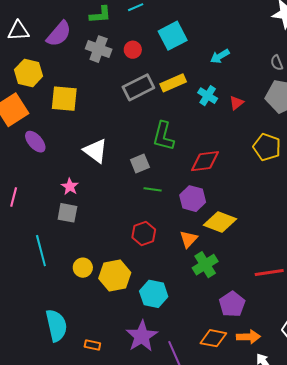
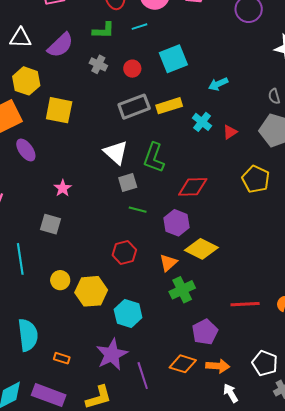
gray cross: (99, 49) -> (98, 64), size x0.7
white triangle: (95, 151) -> (116, 152), moved
pink star: (70, 186) -> (63, 188), moved

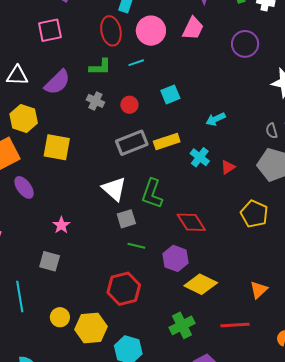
cyan square: (173, 59) -> (170, 94), size x0.7
red diamond: (193, 187) -> (191, 222), turned 60
red hexagon: (124, 252) -> (124, 289), size x1.4
orange triangle: (168, 263) -> (259, 290), moved
red line: (245, 304) -> (235, 325), moved

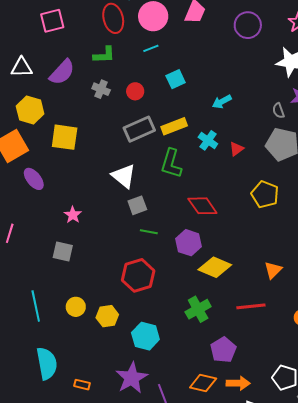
cyan line: (136, 63) -> (151, 48), moved
green L-shape: (152, 194) -> (171, 163), moved
cyan line: (20, 296) -> (36, 306), moved
yellow hexagon: (91, 328) -> (107, 316), size x0.7

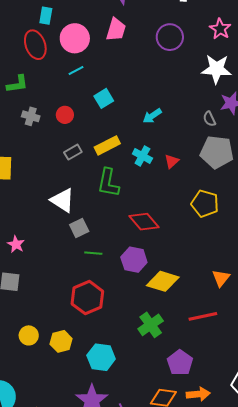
green L-shape: (104, 55) -> (17, 84), moved
gray rectangle: (139, 129) -> (73, 152), size x0.6

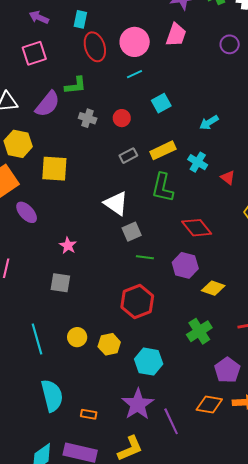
cyan rectangle: (46, 16) -> (80, 19), moved
purple circle: (170, 37) -> (230, 44), size x0.7
red triangle: (172, 161) -> (228, 178), moved, turned -42
yellow diamond: (163, 281) -> (213, 288), size x0.7

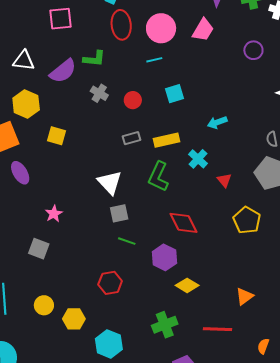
yellow square: (54, 169) -> (56, 136), size x0.7
red hexagon: (137, 302) -> (110, 283), size x0.7

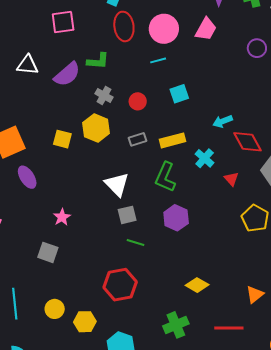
yellow hexagon: (26, 104) -> (96, 128), moved
red diamond: (183, 223) -> (248, 142), moved
purple hexagon: (164, 257) -> (176, 218), moved
red hexagon: (110, 283) -> (120, 285), size x1.4

